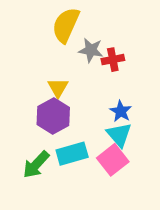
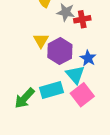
purple hexagon: (53, 116) -> (60, 51), moved
cyan triangle: (119, 135) -> (75, 75), moved

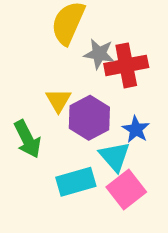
red cross: (82, 19) -> (126, 65), size x1.5
green arrow: (25, 98) -> (27, 139), moved, turned -70

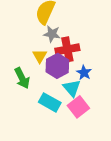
gray star: (99, 54) -> (52, 34), moved
red cross: (126, 65) -> (67, 49), moved
cyan rectangle: (76, 182) -> (50, 102), turned 45

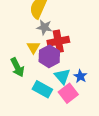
blue star: (84, 73) -> (80, 76), moved

